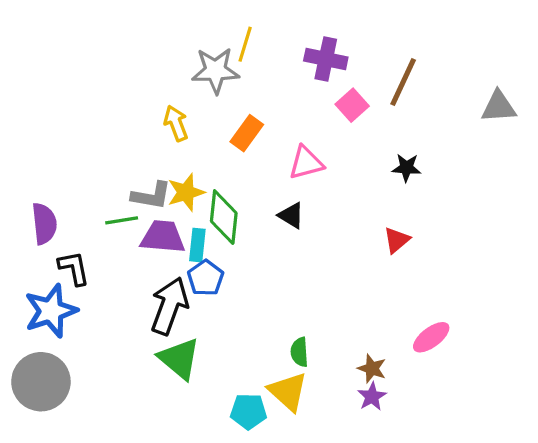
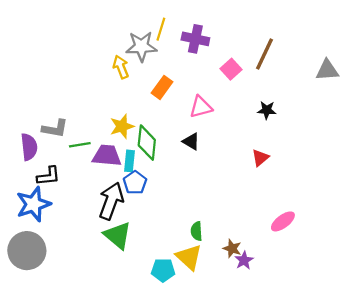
purple cross: (326, 59) -> (195, 39), moved
yellow arrow: (176, 123) -> (121, 67), moved
gray L-shape: (151, 196) -> (55, 129), moved
black L-shape: (74, 268) -> (48, 176), turned 95
brown star: (372, 369) -> (232, 248), moved

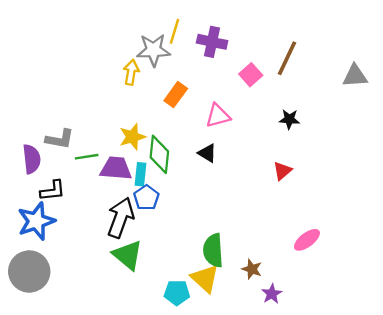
yellow arrow: (121, 67) -> (131, 72), turned 30
green semicircle: (196, 231) -> (213, 250), size x1.6
purple star: (244, 260) -> (272, 294), moved

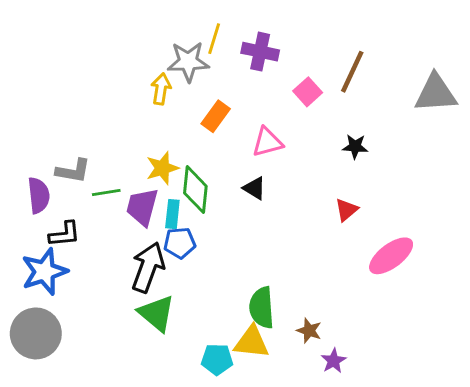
gray triangle: (355, 76) -> (436, 93), size x1.4
purple trapezoid: (116, 168) -> (142, 207), turned -80
blue pentagon: (146, 198) -> (180, 243), turned 30
pink ellipse: (307, 240) -> (391, 256), moved, size x1.4
yellow triangle: (205, 279) -> (252, 342), turned -36

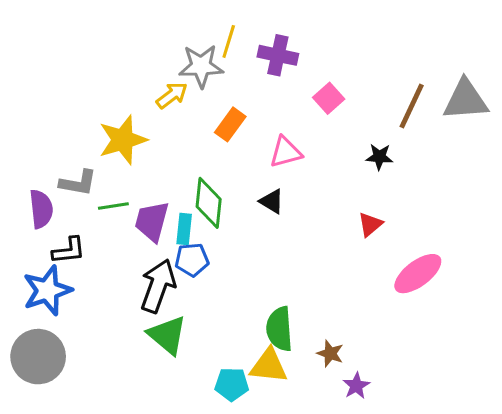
brown line: (352, 72) -> (412, 106), moved
yellow arrow: (161, 89) -> (172, 95), turned 44
yellow star: (162, 168) -> (123, 140), moved, size x1.4

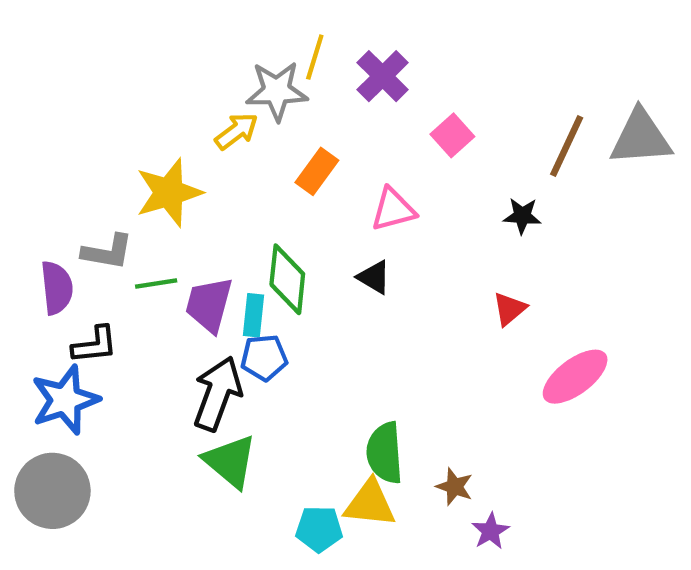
purple cross: (278, 55) -> (383, 76), turned 33

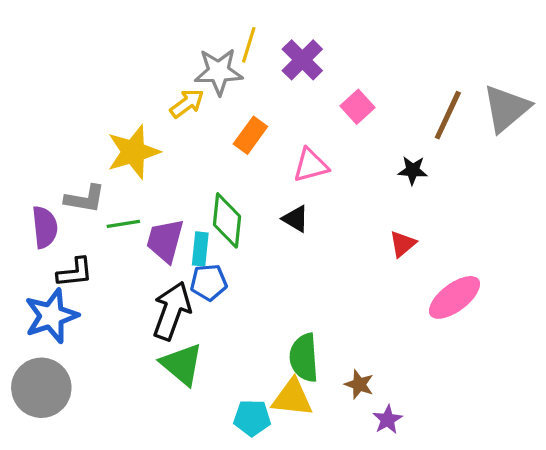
gray triangle: (641, 138) -> (506, 108), turned -36

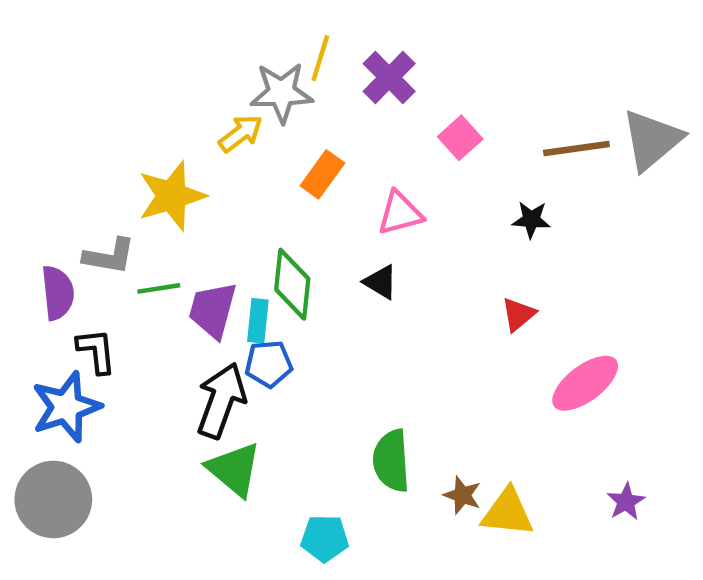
brown line: (448, 115) -> (576, 149), turned 57
black L-shape: (75, 272) -> (96, 351), turned -90
yellow triangle: (292, 398) -> (508, 512), moved
purple star: (388, 420) -> (626, 502), moved

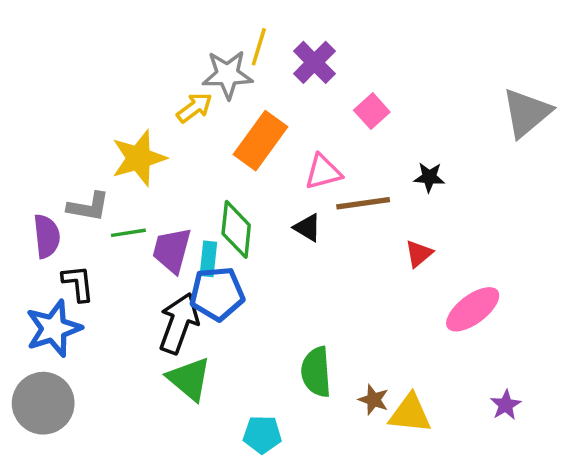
brown line: (576, 149) -> (363, 203), moved
orange rectangle: (322, 174) -> (261, 141), size x1.5
blue pentagon: (269, 364) -> (217, 294), size x1.4

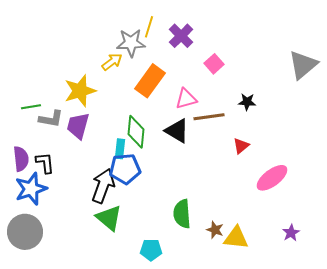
black triangle: (307, 228) -> (177, 131), size x1.5
green line: (128, 233) -> (31, 107), moved
purple semicircle: (47, 236) -> (21, 159), moved
purple trapezoid: (172, 250) -> (78, 126), moved

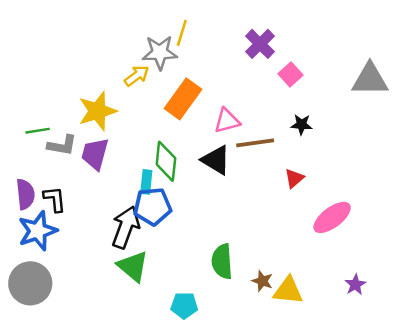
purple cross: (181, 36) -> (260, 44), moved
pink square: (214, 64) -> (291, 74), moved
gray triangle: (303, 65) -> (370, 79), turned 40

